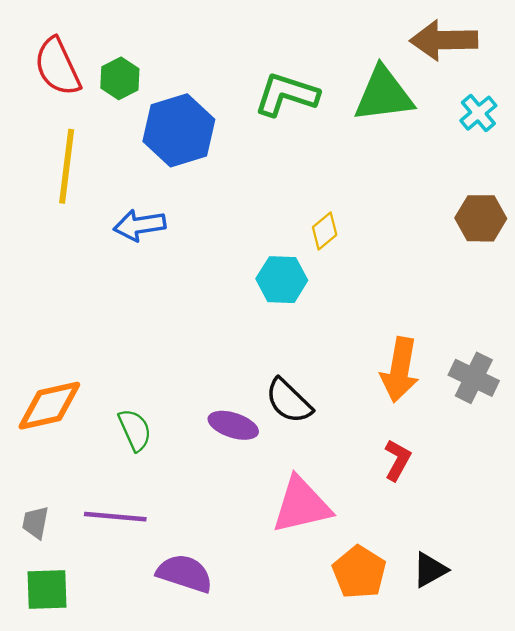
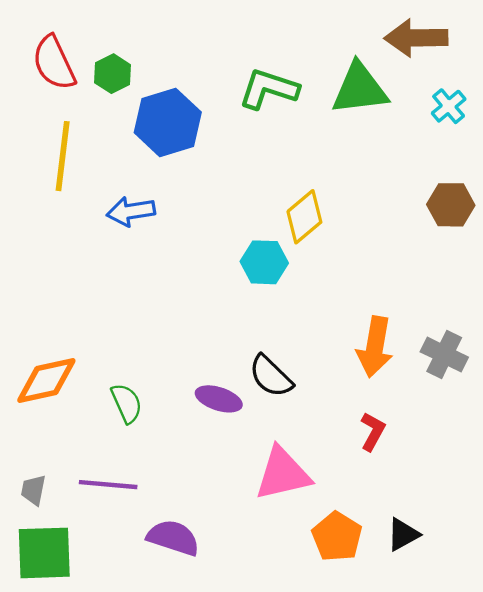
yellow diamond: (325, 231) -> (304, 217), size x1.5
green square: (47, 590) -> (44, 553), size x1.4

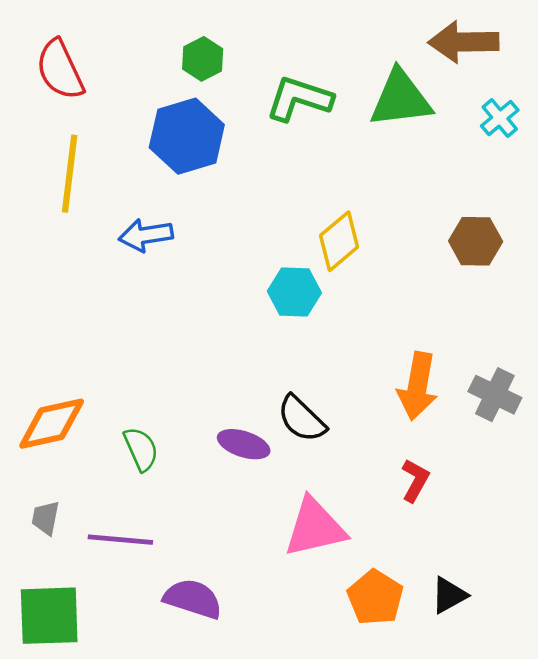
green hexagon: (112, 74) -> (203, 59), moved
brown hexagon: (451, 205) -> (476, 241), moved
gray trapezoid: (33, 490) -> (46, 518), moved

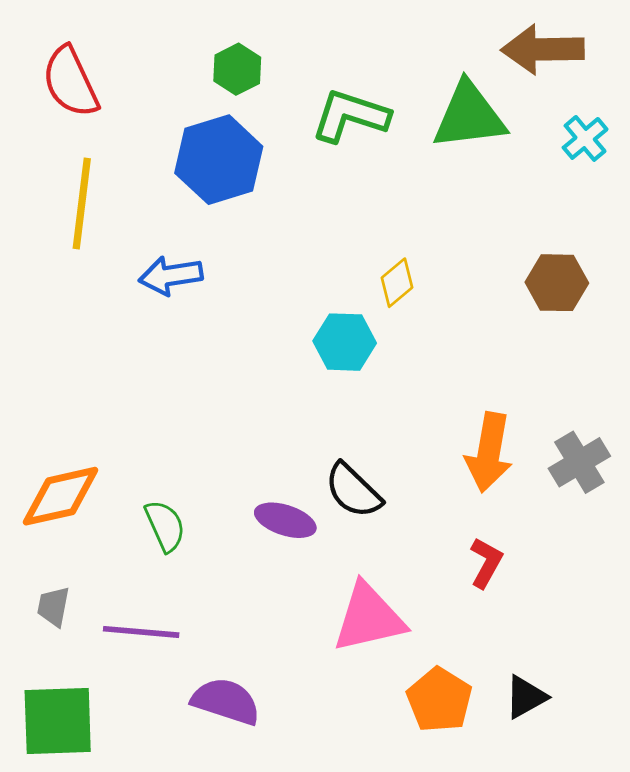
yellow diamond: (339, 241) -> (397, 283), size x0.7
gray cross: (495, 395) -> (579, 462), turned 33

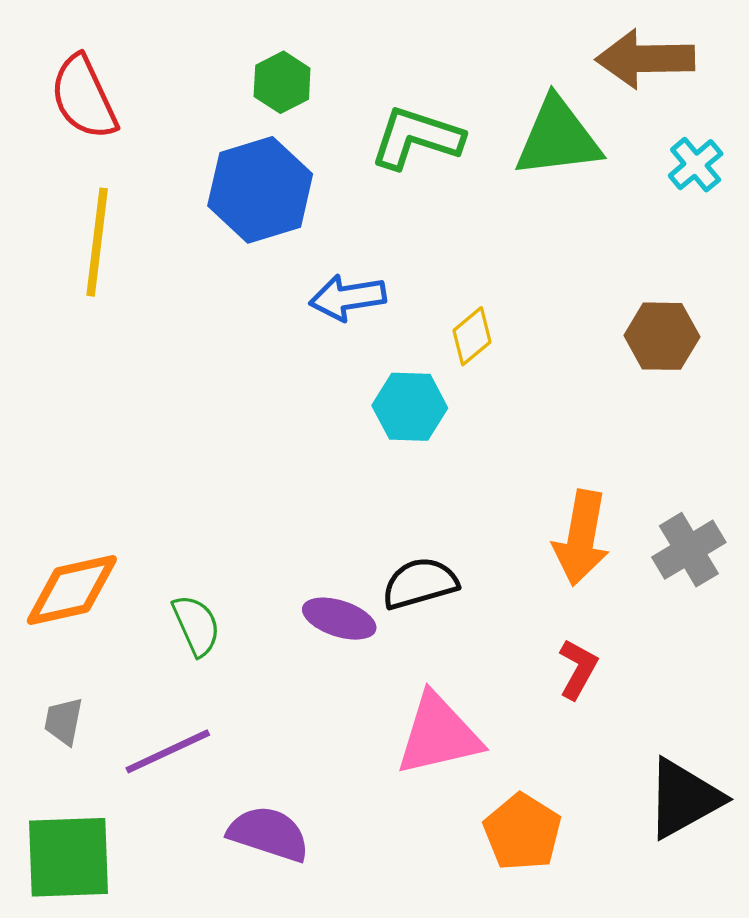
blue arrow: (171, 276) -> (348, 297), moved
black semicircle: (353, 491) -> (420, 583), turned 120
purple line: (141, 632) -> (168, 751), turned -30
black triangle: (526, 697) -> (684, 798), moved, size x1.6

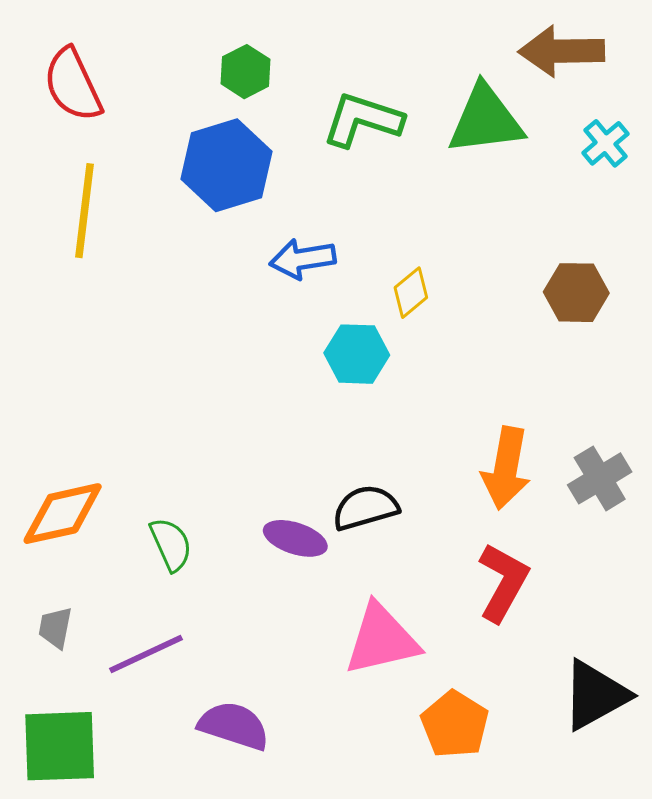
red L-shape: (578, 669) -> (503, 582), size x1.5

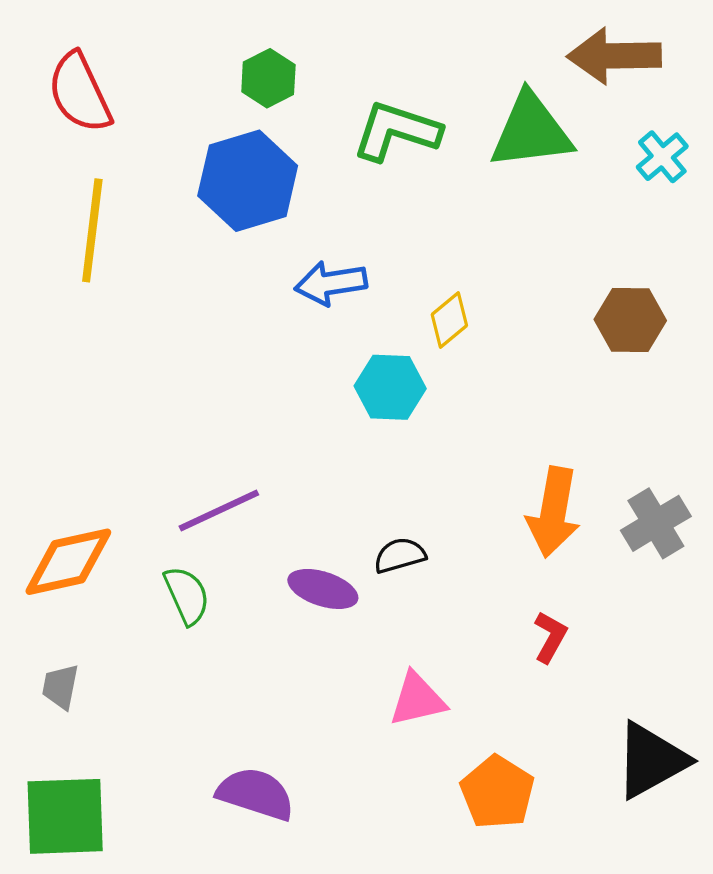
black semicircle: (366, 508) -> (400, 555), size x0.7
red L-shape: (503, 582) -> (550, 637), size x0.6
pink triangle: (382, 639) -> (417, 699), size x0.7
purple line: (146, 654) -> (219, 511), moved

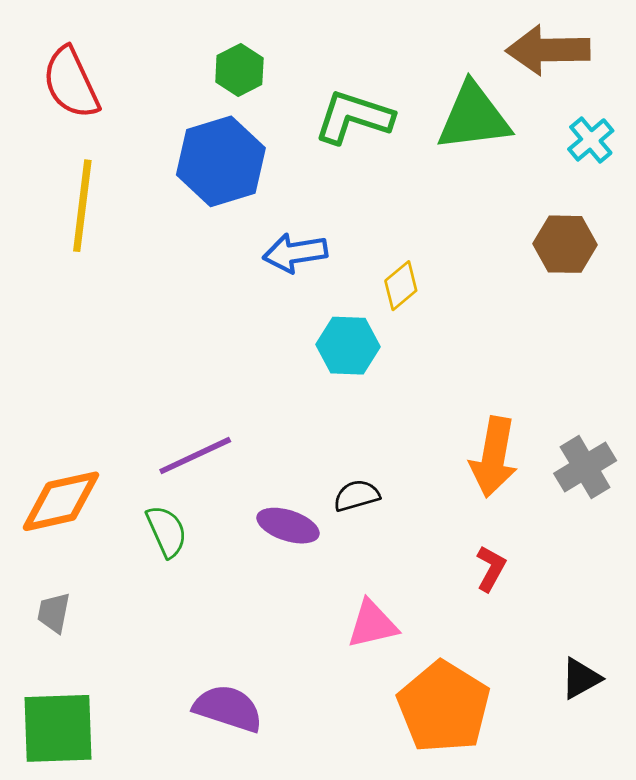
brown hexagon: (630, 320) -> (565, 244), moved
black triangle: (651, 760) -> (581, 678), size x0.6
orange pentagon: (497, 792) -> (444, 707), size x1.4

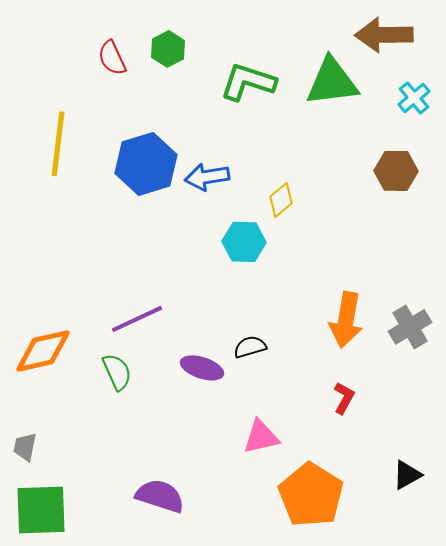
red semicircle: (71, 83) -> (112, 58), moved, size x0.7
blue hexagon: (221, 161) -> (146, 164), moved
gray trapezoid: (54, 613) -> (25, 447), moved

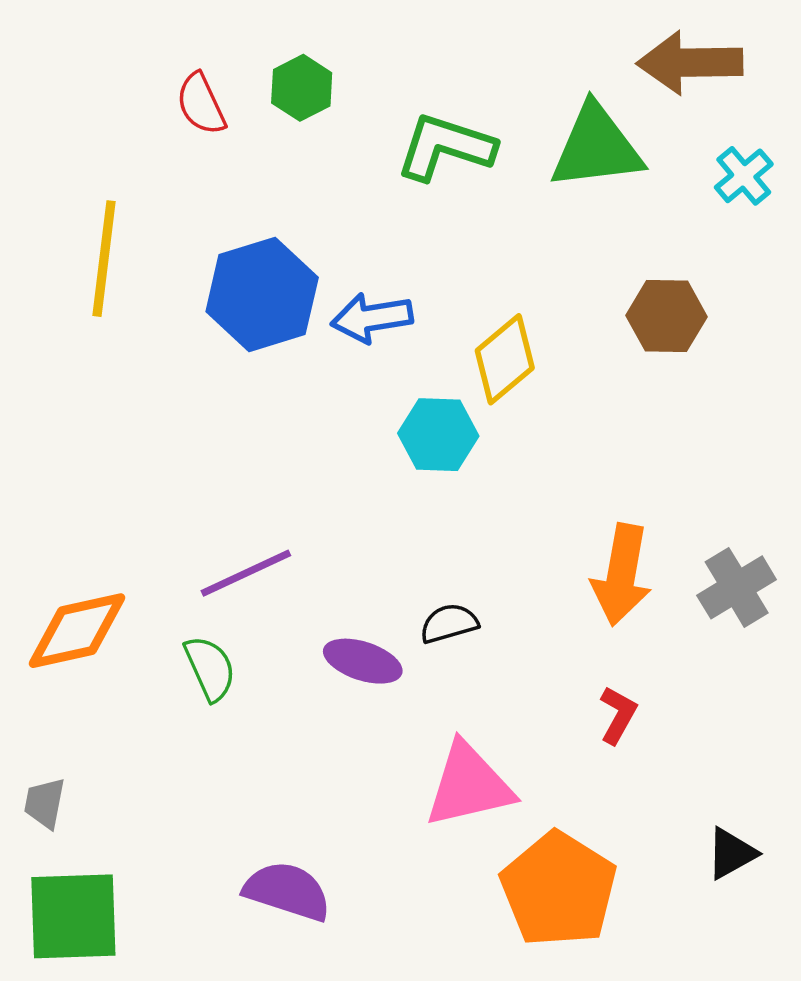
brown hexagon: (396, 171) -> (666, 316), moved
yellow diamond: (281, 200) -> (505, 359), size x1.4
pink triangle: (261, 437) -> (469, 785), size x1.4

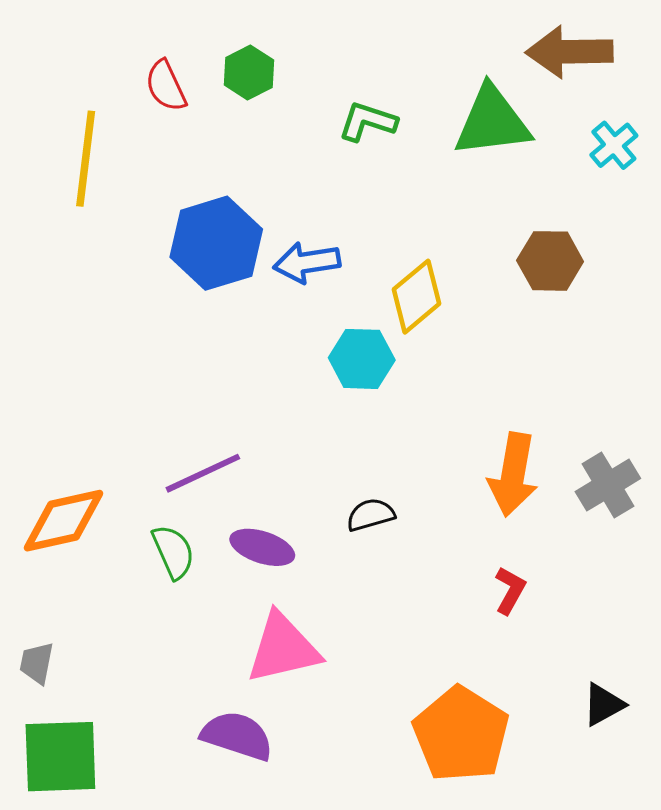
green L-shape: (445, 147) -> (368, 122), size x0.7
yellow line: (104, 259) -> (86, 159), moved
purple ellipse: (363, 661) -> (262, 547), moved
pink triangle: (469, 785) -> (283, 648), moved

